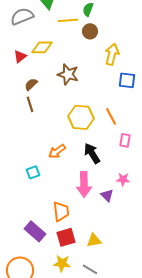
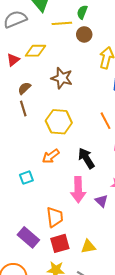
yellow hexagon: (81, 117) -> (59, 122), moved

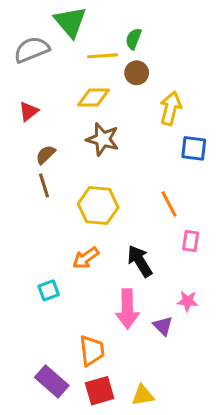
yellow diamond: (35, 51) -> (93, 97), moved

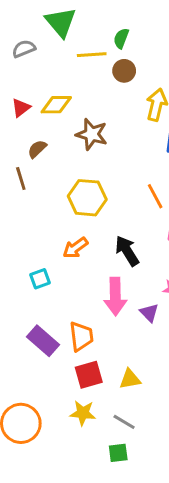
gray semicircle: (32, 50) -> (24, 49), size x0.7
yellow diamond: (93, 97) -> (56, 105), moved
brown line: (44, 185) -> (21, 178), moved
purple rectangle: (52, 381) -> (43, 341), moved

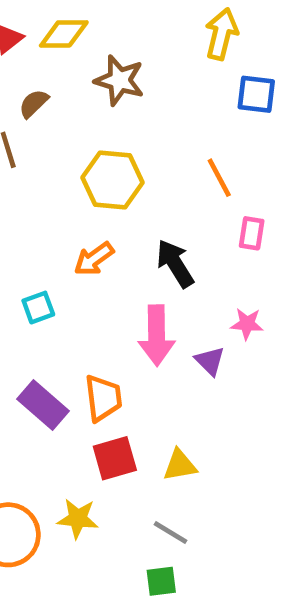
yellow star: (83, 413) -> (78, 519), moved

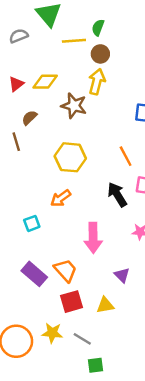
yellow arrow: (221, 34) -> (97, 82), moved
black arrow: (175, 264) -> (117, 195), moved
purple triangle: (210, 361) -> (122, 275), moved
orange trapezoid: (103, 398) -> (66, 270), turned -35
gray line: (170, 532) -> (82, 339), moved

